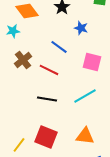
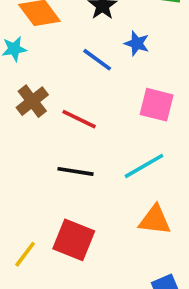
blue line: (59, 47) -> (97, 60), moved
orange triangle: (85, 136) -> (155, 220), moved

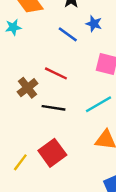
brown cross: (32, 101) -> (27, 88), moved
red square: (74, 240) -> (52, 153), turned 32

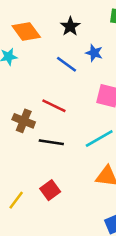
brown cross: (27, 88) -> (24, 121), turned -30
red square: (52, 153) -> (50, 190), size x0.7

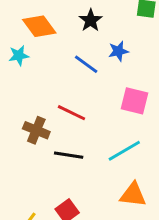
blue star: (94, 53) -> (118, 51), turned -30

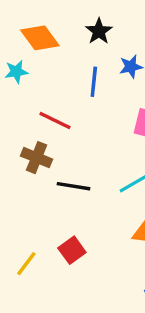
blue line: (86, 64) -> (94, 82), turned 60
red line: (72, 113) -> (55, 120), moved

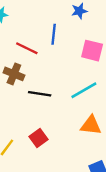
blue line: (94, 82) -> (54, 34), moved

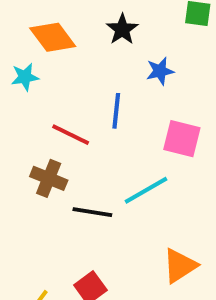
cyan line: (84, 90) -> (146, 190), moved
orange triangle: (91, 125) -> (180, 266), turned -40

